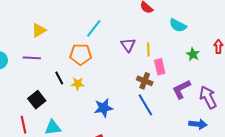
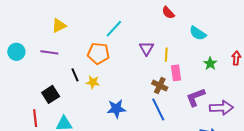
purple arrow: (208, 97) -> (221, 108), turned 110

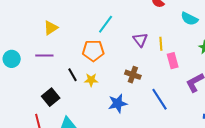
brown cross: (160, 86) -> (133, 75), moved

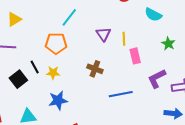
black square: (51, 97) -> (18, 79), moved
blue line: (159, 99) -> (121, 94), turned -70
blue star: (118, 103) -> (58, 100), moved

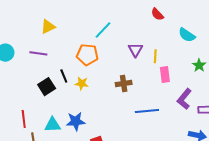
brown cross: (95, 69) -> (124, 83), turned -35
purple L-shape: (157, 79) -> (184, 99), turned -30
blue star: (58, 100) -> (76, 121), moved

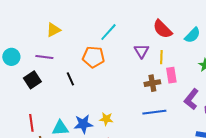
red semicircle: (157, 14) -> (162, 29), moved, size x1.5
cyan semicircle: (187, 35) -> (192, 35), turned -78
yellow star: (82, 83) -> (106, 119), moved
brown cross: (124, 83) -> (152, 83), moved
black square: (47, 87) -> (32, 80), moved

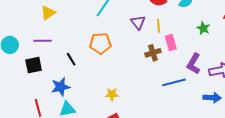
orange pentagon: (93, 57) -> (100, 43), moved
black square: (32, 80) -> (34, 65), turned 30
blue line: (154, 112) -> (174, 82), moved
blue star: (83, 124) -> (61, 87), moved

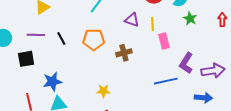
purple triangle: (138, 22) -> (132, 20), turned -35
green star: (203, 28) -> (190, 19), moved
brown cross: (153, 53) -> (124, 53), moved
black line: (71, 59) -> (61, 39), moved

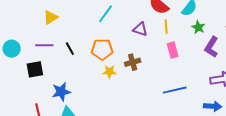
yellow line: (152, 24) -> (166, 27), moved
purple L-shape: (186, 63) -> (211, 47), moved
yellow star: (103, 91) -> (109, 72), moved

